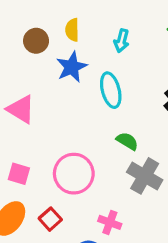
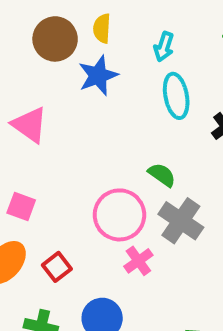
brown circle: (36, 41) -> (55, 39), size x1.4
cyan ellipse: (111, 90) -> (176, 96), moved
pink circle: (74, 174) -> (119, 215), moved
pink cross: (110, 222) -> (138, 261), moved, turned 30

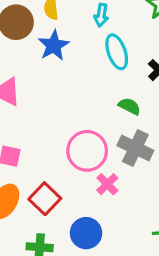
green semicircle: (162, 175) -> (129, 106), moved
red square: (57, 267) -> (45, 199), size x1.4

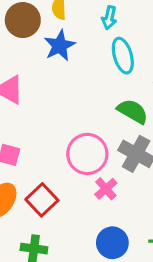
green semicircle: (129, 106) -> (133, 111), size x1.4
blue circle: (86, 233) -> (112, 243), moved

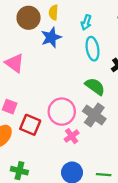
red square: (42, 200) -> (30, 125), moved, turned -30

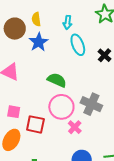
green semicircle: (95, 86) -> (57, 80), moved

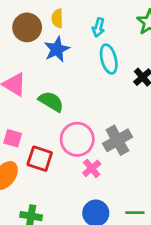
green semicircle: (57, 80) -> (51, 101), moved
gray cross: (91, 104) -> (117, 140), turned 30

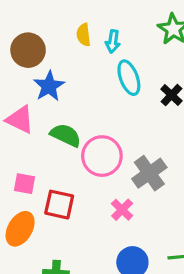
yellow semicircle: (57, 18) -> (84, 35), moved
blue star: (57, 49) -> (49, 86), moved
pink circle: (77, 139) -> (102, 156), moved

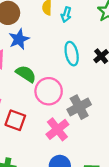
cyan ellipse: (129, 78) -> (72, 54), moved
pink cross: (122, 210) -> (57, 129), size x1.5

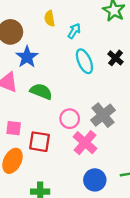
cyan arrow: (66, 15) -> (74, 31), moved, turned -152
pink circle: (49, 91) -> (70, 119), moved, size x0.7

